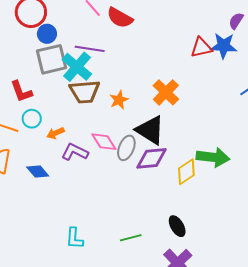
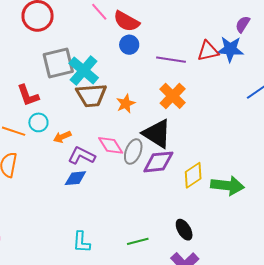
blue circle: (47, 34) -> (129, 45), moved
purple line: (90, 49) -> (171, 60), moved
green arrow: (213, 157) -> (227, 186), moved
blue diamond: (38, 172) -> (75, 178), moved, turned -55

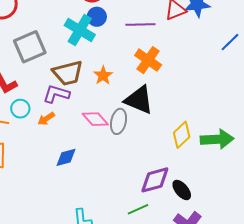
cyan cross: (84, 70) -> (80, 30), moved
purple L-shape: (82, 156) -> (56, 94), moved
purple diamond: (158, 162) -> (155, 180), moved

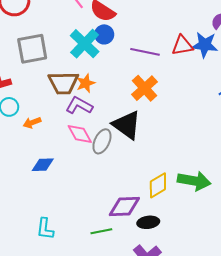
orange star: (103, 75) -> (86, 83), moved
purple L-shape: (56, 94) -> (79, 106), moved
yellow diamond: (182, 135) -> (158, 185), moved
black ellipse: (182, 190) -> (148, 222), turned -70

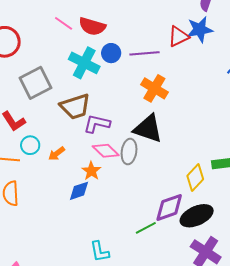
blue circle: (104, 34) -> (111, 53), moved
orange star: (86, 83) -> (91, 171), moved
black ellipse: (148, 222) -> (197, 216), size x1.5
green line: (101, 231) -> (146, 228), moved

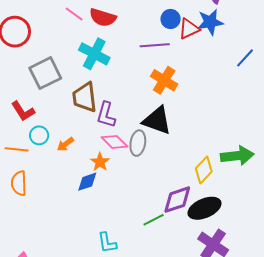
blue circle: (111, 53) -> (171, 19), moved
brown trapezoid: (75, 107) -> (85, 97), turned 100
purple L-shape: (97, 124) -> (106, 115), turned -88

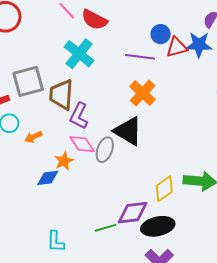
gray square: (45, 73) -> (28, 81), moved

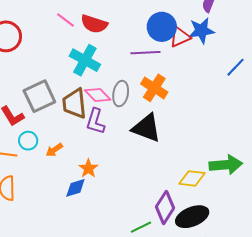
blue circle: (161, 34) -> (162, 27), size x1.5
pink diamond: (82, 144) -> (98, 95), moved
gray ellipse: (105, 150) -> (121, 94), moved
yellow diamond: (164, 189) -> (192, 178), turned 52
purple diamond: (133, 213) -> (165, 207), turned -40

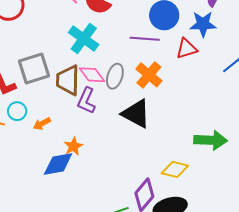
red triangle: (180, 37) -> (186, 49), moved
green arrow: (226, 165) -> (211, 140), moved
blue diamond: (75, 188) -> (58, 164), size x1.4

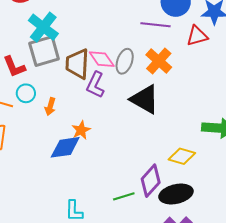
cyan cross: (84, 39) -> (43, 27), moved
orange arrow: (42, 124) -> (50, 107), turned -48

